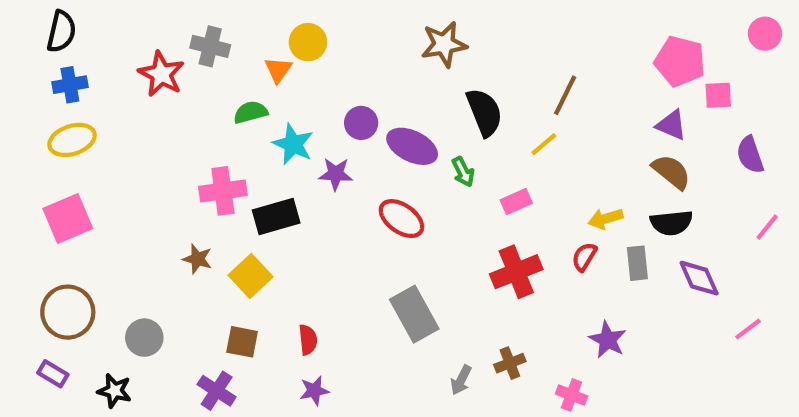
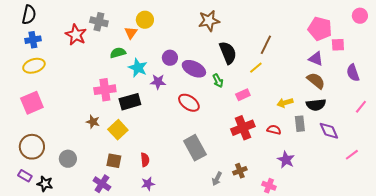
red semicircle: (584, 257) -> (274, 130), moved, turned 72
black star: (115, 391) -> (45, 184), moved

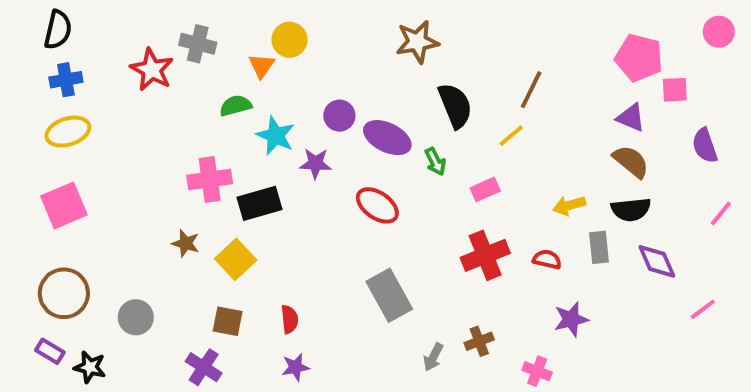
purple star: (286, 160) -> (571, 319), turned 30

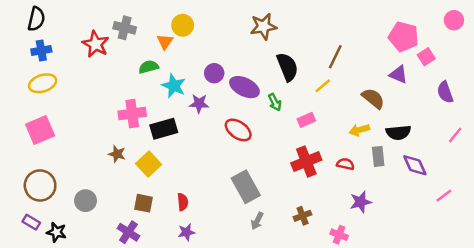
pink square: (675, 90) -> (426, 57), turned -30
brown semicircle: (631, 162) -> (373, 98), moved
gray arrow: (433, 357) -> (257, 221), moved

